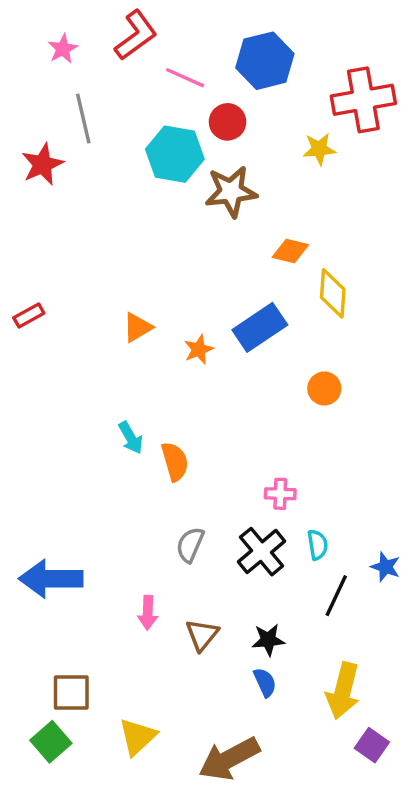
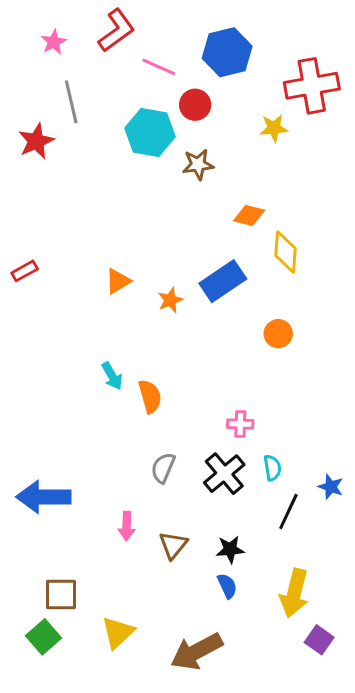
brown star: (231, 192) -> (198, 165), size x0.7

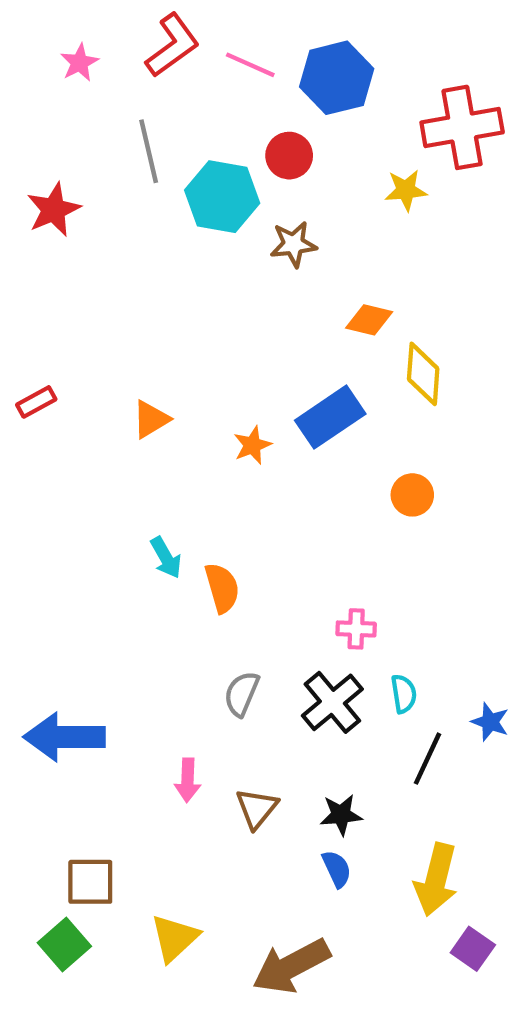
pink line: (159, 67) -> (250, 65), moved
gray line: (71, 102) -> (149, 151), moved
orange triangle: (118, 281) -> (151, 419), moved

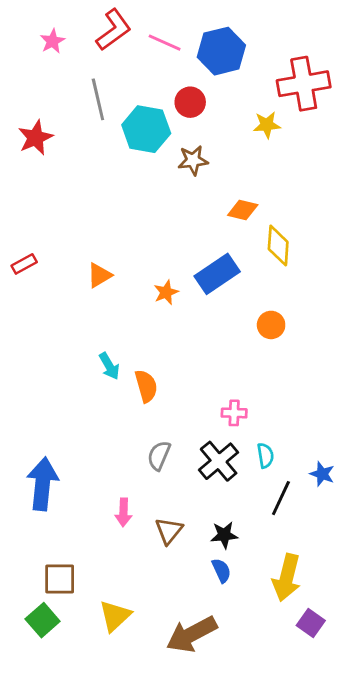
blue arrow: (64, 737) -> (43, 484), turned 96

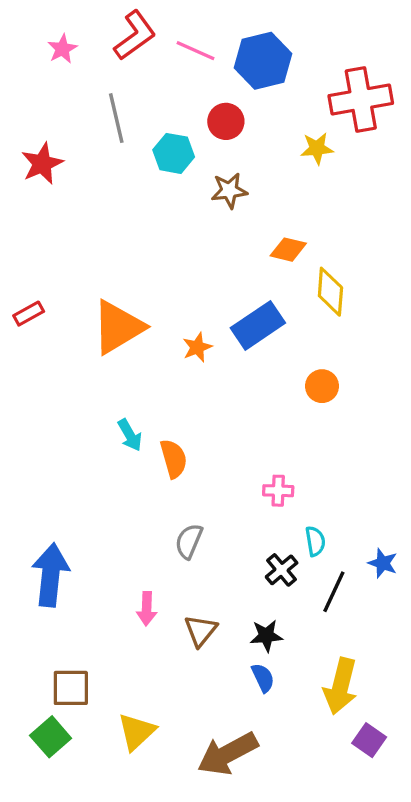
cyan hexagon: (146, 129) -> (174, 153), size x0.7
orange triangle: (99, 275) -> (118, 327), size x1.8
black cross: (219, 461) -> (282, 570), moved, size x0.7

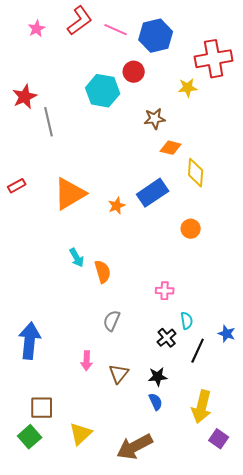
gray line: (116, 118) -> (49, 122), moved
cyan hexagon: (174, 153) -> (103, 91), size x1.4
brown star: (229, 191) -> (155, 119), moved

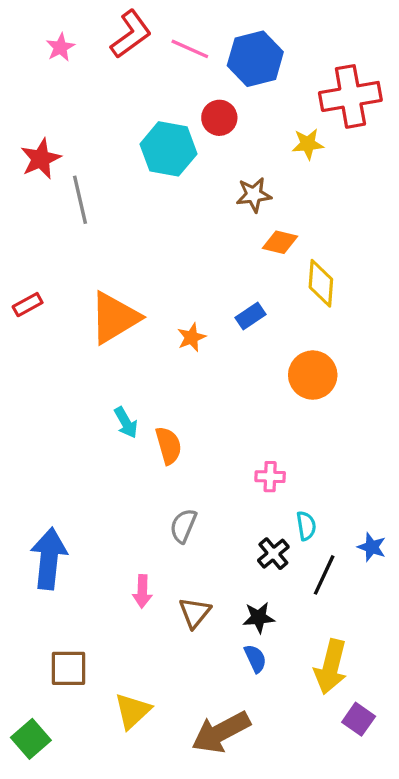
blue rectangle: (153, 193) -> (250, 316), size x0.6
orange circle: (191, 229) -> (313, 375), size x1.5
green square: (30, 437) -> (31, 739), moved

